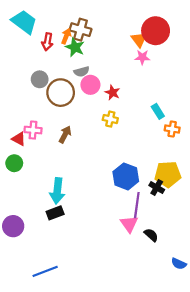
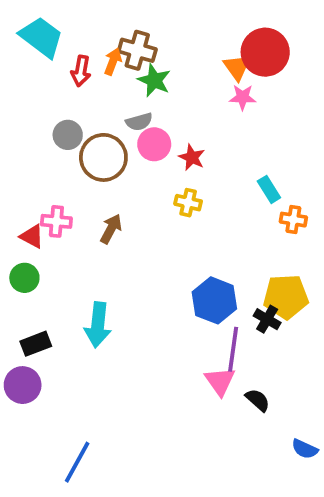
green star: (75, 47) -> (154, 80), moved
black rectangle: (55, 213) -> (36, 344), moved
blue line: (45, 271) -> (77, 462), turned -40

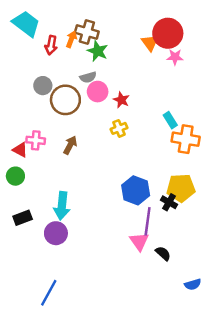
pink star: (243, 97) -> (175, 57), moved
yellow cross: (188, 203) -> (119, 128), turned -35
orange cross: (293, 220) -> (186, 139), size x1.6
purple circle: (23, 385) -> (56, 233), moved
blue semicircle: (305, 449) -> (193, 284), turned -42

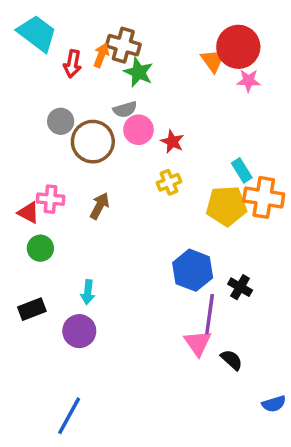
green circle: (15, 176) -> (40, 248), moved
yellow pentagon: (181, 188) -> (226, 206), moved
cyan arrow: (62, 206) -> (88, 292), size x0.6

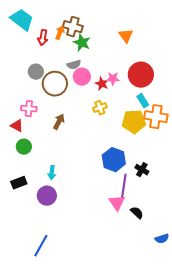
red circle: (238, 47) -> (141, 75), moved
pink star: (248, 81) -> (113, 79), moved
pink cross: (51, 199) -> (29, 109), moved

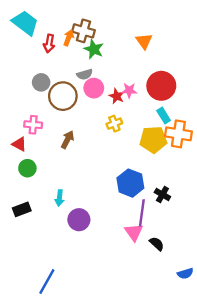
purple circle: (47, 196) -> (79, 220), moved

